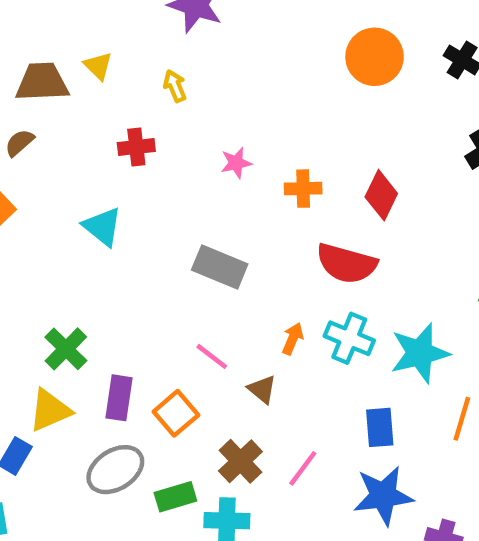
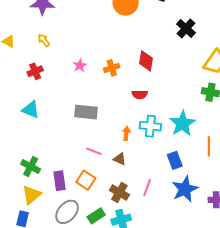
red semicircle: (346, 263) -> (140, 94), size x0.6

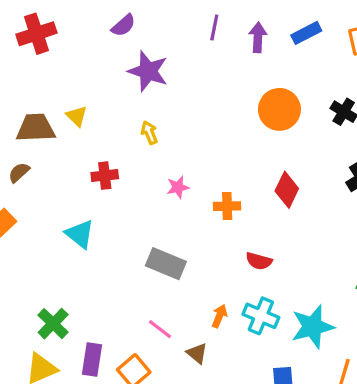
yellow arrow: (44, 40) -> (149, 133), moved
red diamond: (146, 61) -> (287, 190), moved

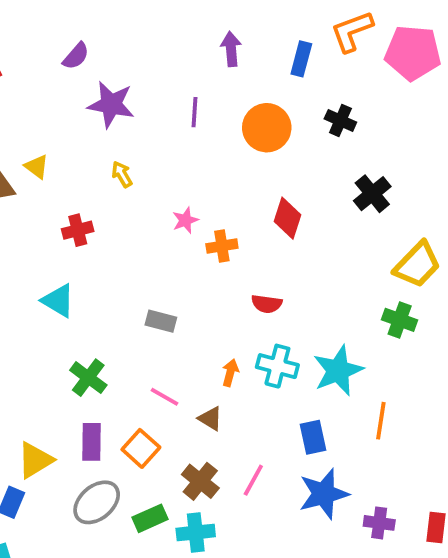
purple line: (214, 27) -> (194, 112), moved
blue rectangle: (306, 33) -> (301, 59), moved, turned -40
pink star: (178, 187) -> (185, 220), moved
gray rectangle: (166, 264) -> (161, 321), size x0.7
green cross: (53, 324) -> (88, 378), moved

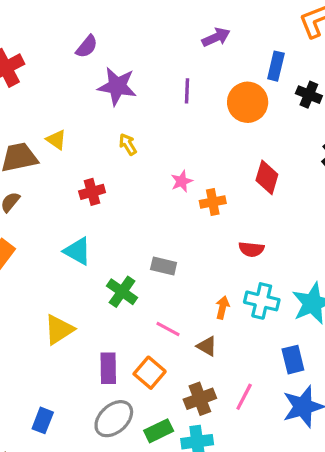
purple arrow: (231, 49) -> (216, 37), turned 72
blue rectangle: (301, 59) -> (276, 66), moved
green cross: (88, 378) -> (122, 292), moved
yellow triangle: (35, 460) -> (59, 329), moved
brown cross: (200, 481) -> (200, 399), turned 32

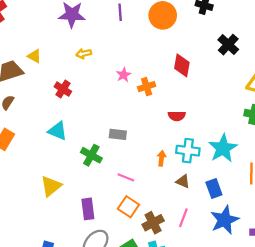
yellow arrow: (128, 144) -> (84, 54), turned -64
red cross: (92, 192) -> (63, 89), turned -35
brown triangle: (207, 346) -> (183, 181), moved
orange square: (150, 373) -> (128, 207), moved

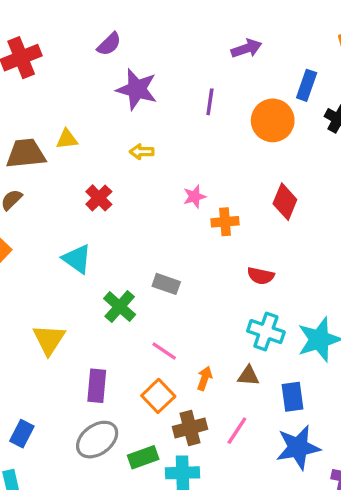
yellow triangle: (34, 56) -> (67, 139), turned -48
orange arrow: (161, 158) -> (205, 378), moved
brown triangle: (183, 181) -> (248, 376), turned -32
yellow triangle: (51, 186) -> (49, 339), turned -30

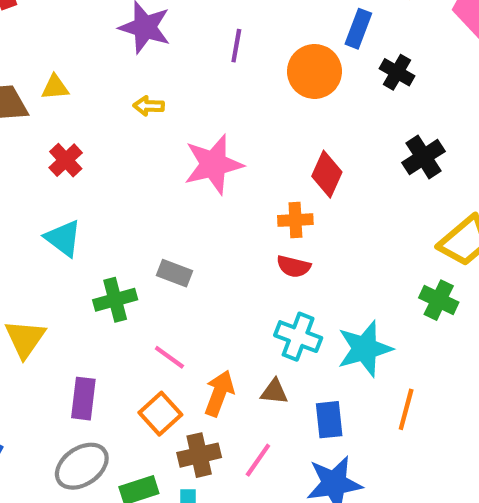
pink star: (195, 197) -> (213, 164), size x2.0
red cross: (99, 198) -> (66, 160), moved
orange cross: (225, 222) -> (295, 220), moved
green cross: (120, 307) -> (115, 300), turned 32
orange arrow: (205, 378) -> (219, 393), size x1.5

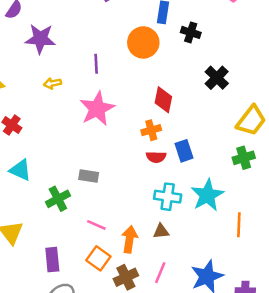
purple line: (236, 46) -> (96, 64), moved
green cross: (439, 300) -> (244, 158), turned -30
blue rectangle: (329, 420) -> (184, 151), moved

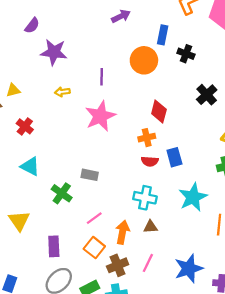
cyan cross: (168, 197) -> (145, 198), moved
green cross: (58, 199) -> (62, 193), turned -30
pink line: (96, 225) -> (94, 218), turned -63

